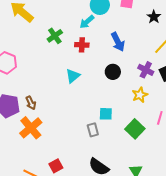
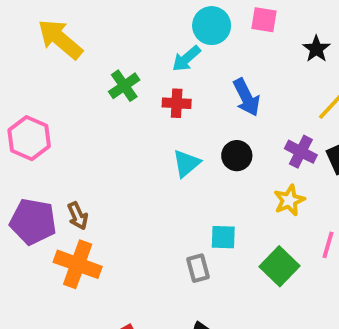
cyan triangle: (73, 76) -> (186, 163), moved
orange cross: (31, 128) -> (78, 264), turned -30

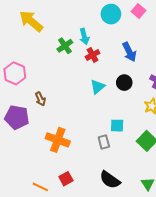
pink square: (264, 20) -> (139, 11), turned 32
cyan arrow: (186, 59) -> (84, 37), moved, turned -63
red cross: (177, 103) -> (93, 55), turned -32
brown arrow: (78, 216) -> (40, 99), moved
orange cross: (78, 264) -> (58, 140), moved

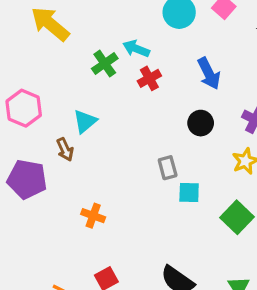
cyan arrow: (84, 37) -> (136, 49), turned 126
cyan triangle: (98, 87) -> (85, 121), moved
orange cross: (58, 140) -> (93, 216), size x0.6
gray rectangle: (104, 142) -> (168, 168), moved

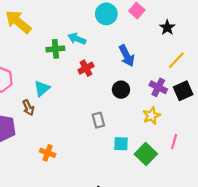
green cross: (105, 64) -> (55, 49), turned 30
red cross: (149, 78) -> (86, 68), moved
cyan square: (189, 192) -> (121, 144), moved

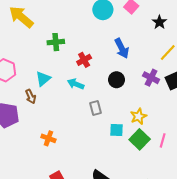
cyan arrow: (77, 39) -> (76, 84), moved
yellow star: (151, 116) -> (138, 116), moved
pink line: (174, 142) -> (163, 140), moved

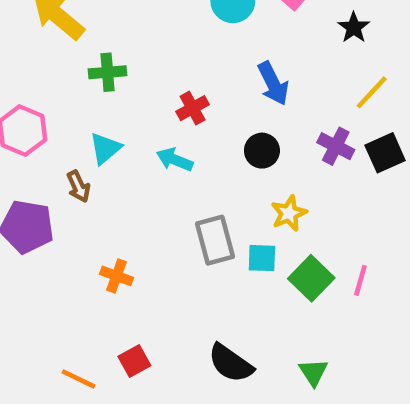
green cross: (56, 42) -> (108, 72), moved
gray rectangle: (96, 108) -> (215, 240), moved, size x1.5
yellow star: (138, 116) -> (289, 213), moved

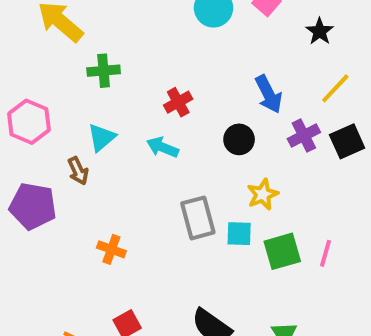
blue arrow: (273, 83) -> (269, 94), moved
purple cross: (336, 146) -> (304, 135), turned 36
green square: (311, 278) -> (282, 251), turned 30

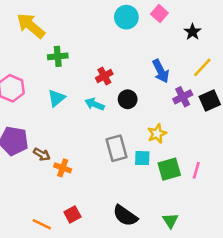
black circle: (239, 139) -> (128, 99), moved
brown arrow: (78, 171) -> (42, 154), moved, turned -35

